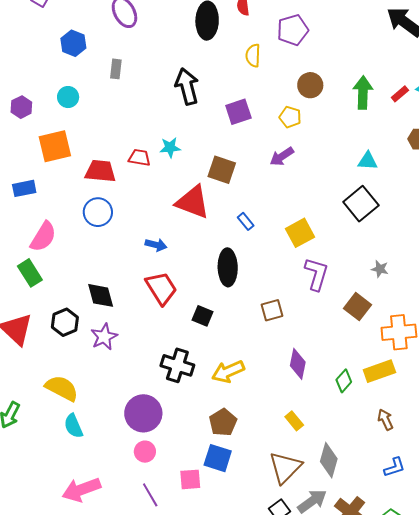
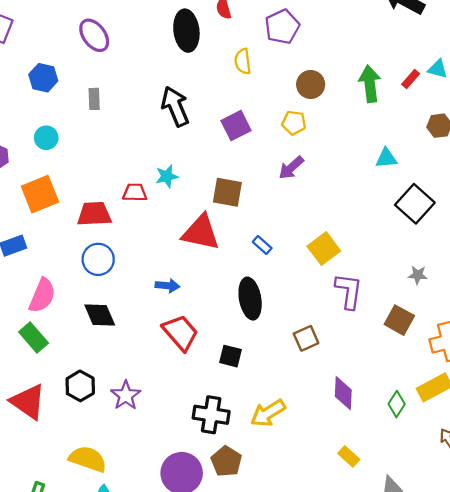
black square: (361, 204) -> (415, 204), moved
black diamond: (101, 295) -> (100, 315), moved
brown pentagon: (223, 422) -> (226, 461), moved

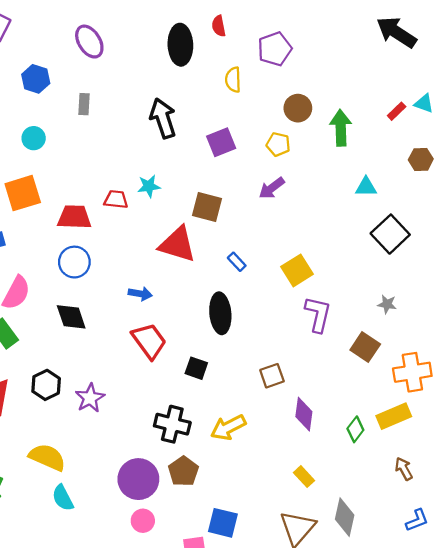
green arrow: (370, 84) -> (341, 128), moved
brown square: (306, 338) -> (272, 376), moved

